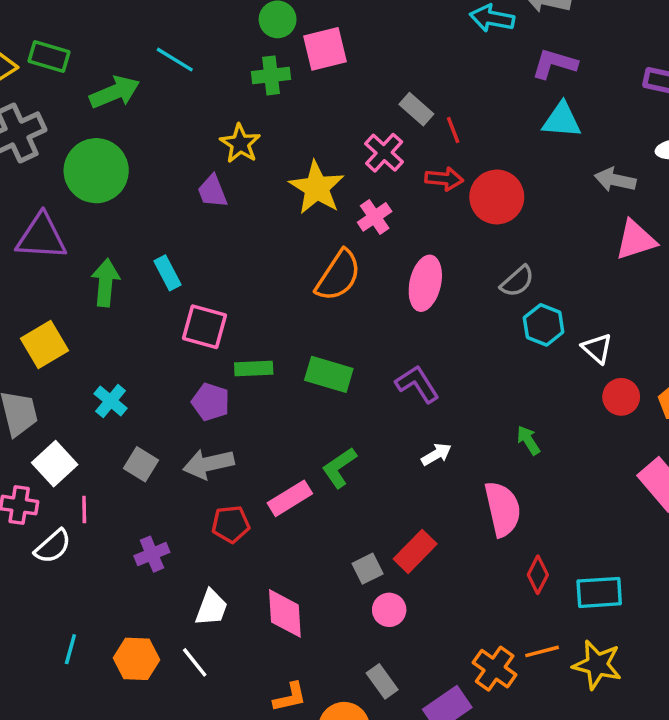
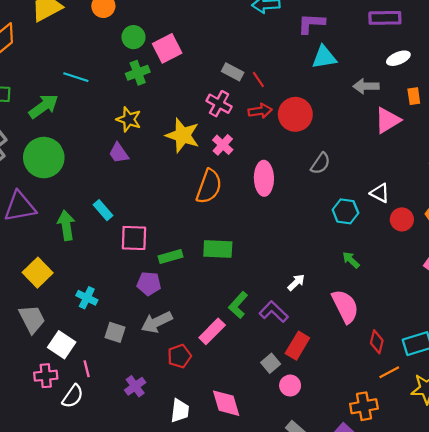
cyan hexagon: (544, 325) -> (345, 211), moved
purple L-shape: (417, 384) -> (274, 312), moved
orange line: (542, 651) -> (389, 372), moved
orange cross: (495, 669) -> (364, 406), turned -32

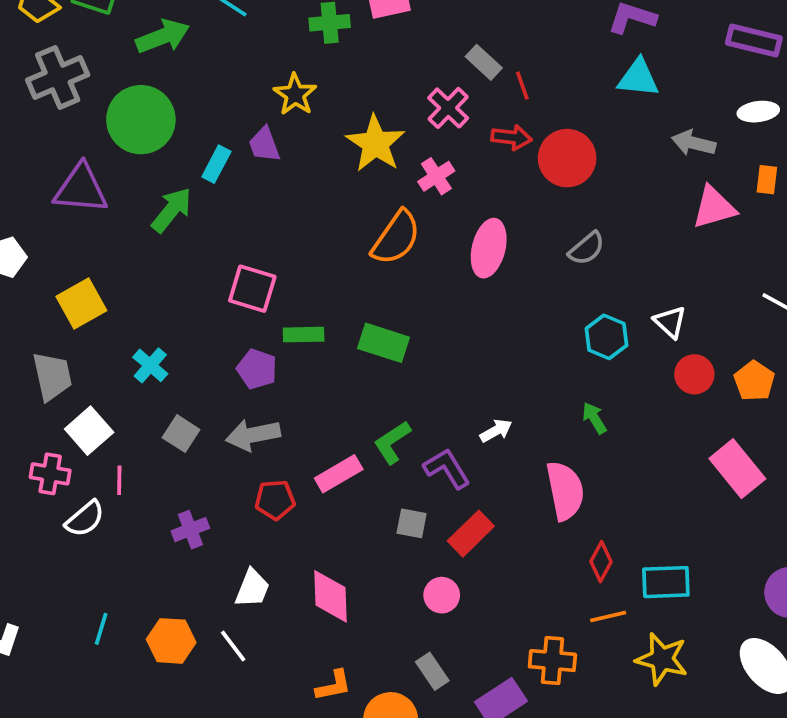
cyan rectangle: (103, 210) -> (216, 164), moved, turned 54
green arrow: (66, 225) -> (172, 210), moved, turned 32
gray square: (271, 363) -> (412, 523), moved, turned 36

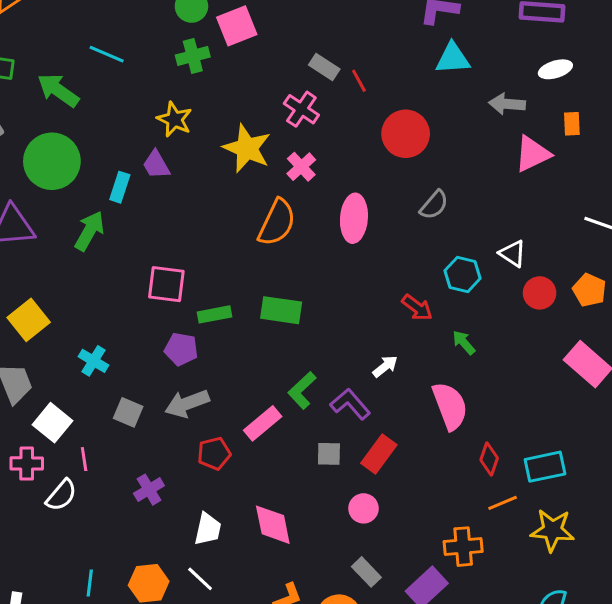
green arrow: (163, 36) -> (58, 90), turned -114
red arrow: (511, 137) -> (417, 308), moved, turned 40

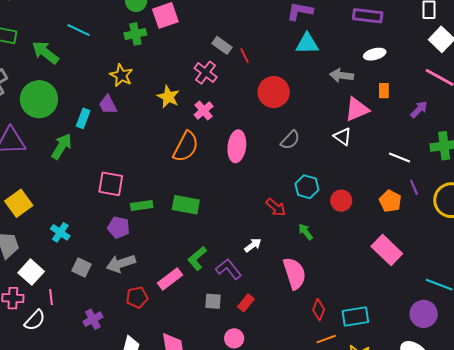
yellow star: (247, 148) -> (168, 97), size x0.7
white triangle: (512, 254) -> (342, 137), moved
red circle: (540, 293) -> (341, 201), moved
red rectangle: (379, 454) -> (246, 303), size x0.7

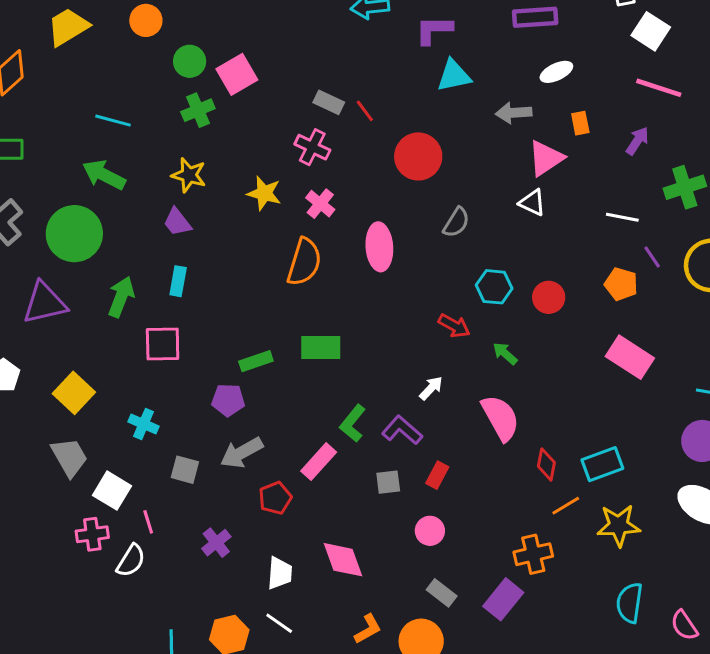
green arrow: (45, 52) -> (104, 175), moved
cyan rectangle: (83, 118) -> (178, 281), moved
pink square: (111, 184) -> (163, 344), moved

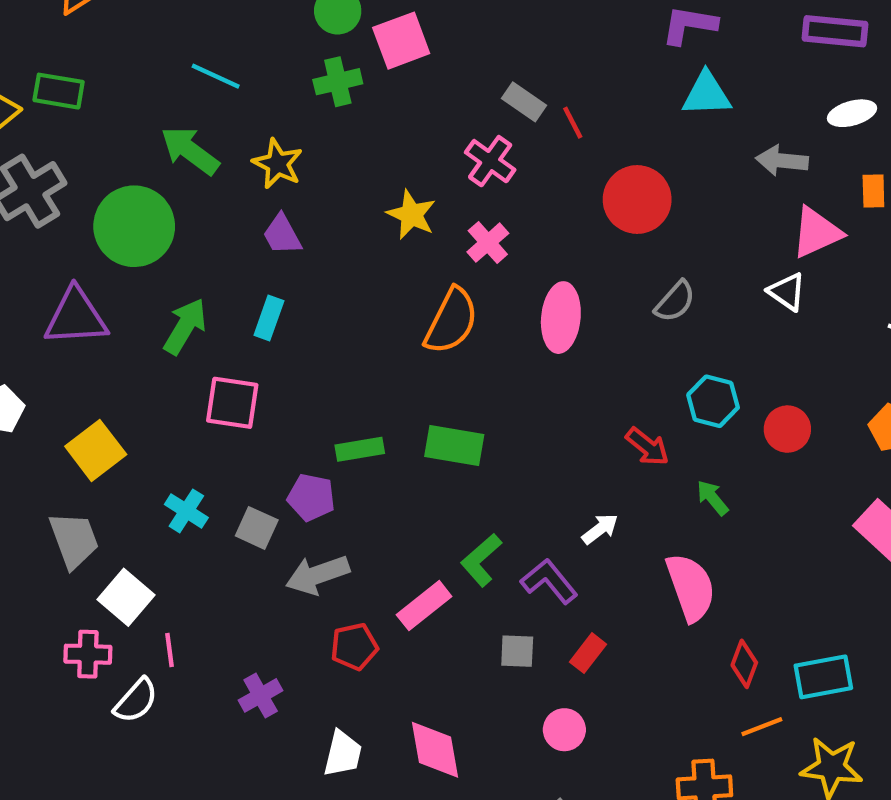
yellow star: (189, 175) -> (278, 164), moved
gray square: (185, 470) -> (257, 528), moved

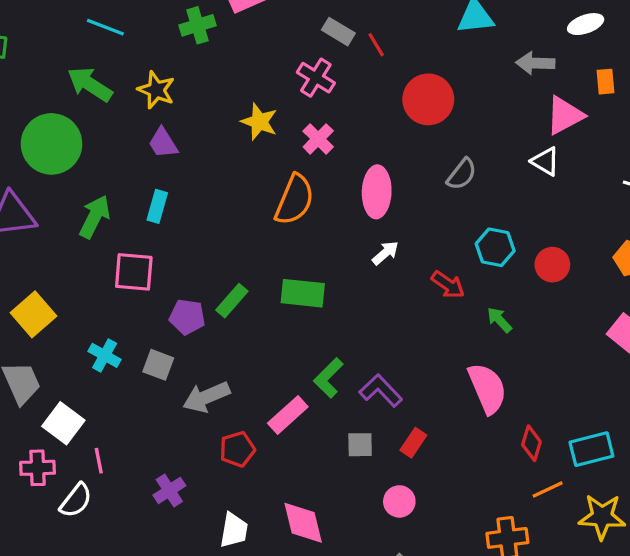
green rectangle: (360, 449) -> (232, 301), turned -36
purple pentagon: (311, 497) -> (187, 317), moved
white arrow: (600, 529) -> (385, 253), moved

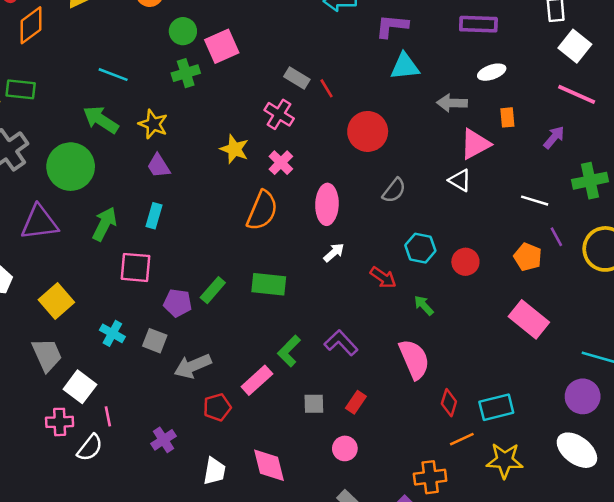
purple L-shape: (381, 391) -> (341, 343), moved

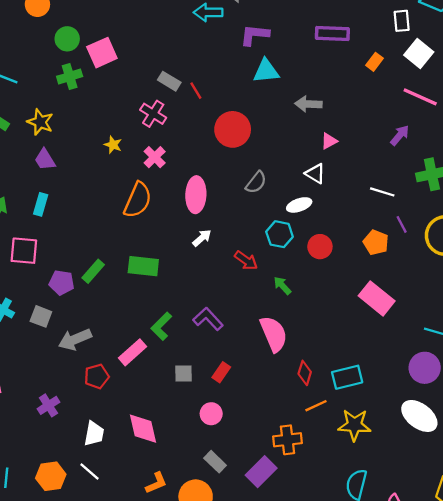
white ellipse: (492, 72) -> (299, 205), moved
orange rectangle: (507, 117) -> (374, 62), moved, turned 42
pink triangle: (475, 144) -> (329, 141), size x0.6
yellow star: (234, 149) -> (113, 145), size x0.7

